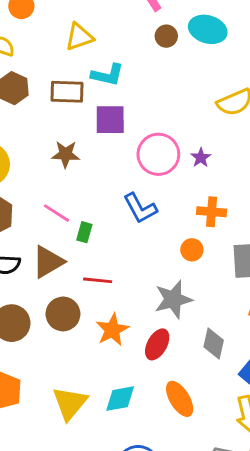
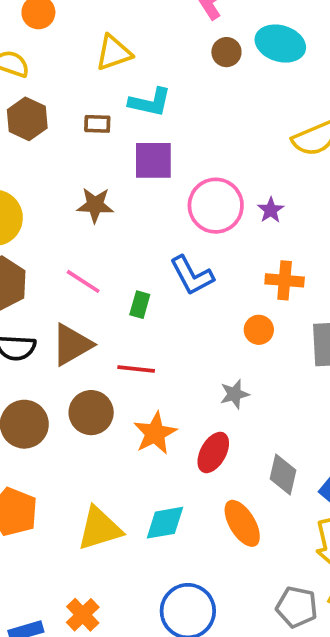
brown rectangle: (67, 92) -> (97, 124), size x0.6
green rectangle: (84, 232) -> (140, 305), moved
gray star: (173, 299) -> (234, 394), size x0.6
gray diamond: (214, 344) -> (283, 475), moved
yellow triangle: (70, 403) -> (100, 529), turned 33

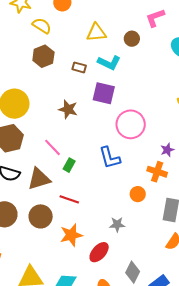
brown circle: (226, 52) -> (132, 39), moved
purple star: (271, 210) -> (167, 150), moved
green rectangle: (140, 305) -> (69, 165), moved

